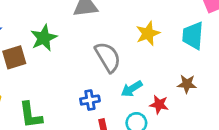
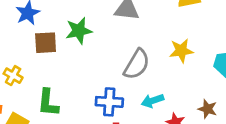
gray semicircle: (108, 57) -> (137, 64), turned 48
blue cross: (90, 100) -> (109, 102), size x1.4

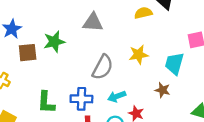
green L-shape: (48, 103) -> (46, 102), moved
brown star: (207, 109) -> (163, 90), moved

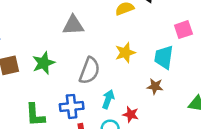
green star: (54, 42) -> (44, 63), moved
cyan arrow: (117, 96) -> (108, 99), turned 138

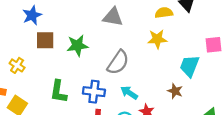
yellow star: (125, 53) -> (157, 39), moved
cyan arrow: (108, 99) -> (129, 93), turned -90

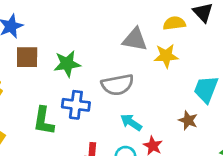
gray triangle: (113, 17) -> (135, 39), moved
gray semicircle: (118, 62) -> (117, 85), turned 45
blue cross: (94, 92) -> (76, 105), moved

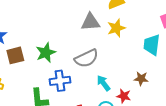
brown star: (188, 120) -> (141, 79), moved
cyan arrow: (131, 122) -> (103, 83), turned 35

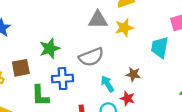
brown square: (15, 55) -> (21, 68), moved
brown star: (141, 79) -> (133, 74), moved

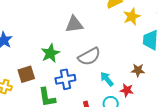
gray triangle: (98, 20) -> (74, 24), moved
yellow star: (124, 28) -> (132, 17), moved
brown star: (133, 74) -> (138, 70), moved

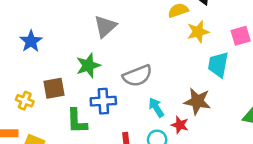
gray triangle: (74, 24) -> (105, 26), moved, turned -42
brown star: (138, 70) -> (197, 101), size x1.5

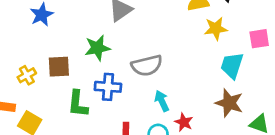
yellow cross: (25, 101) -> (27, 75), turned 30
brown star: (197, 101) -> (229, 103), moved

